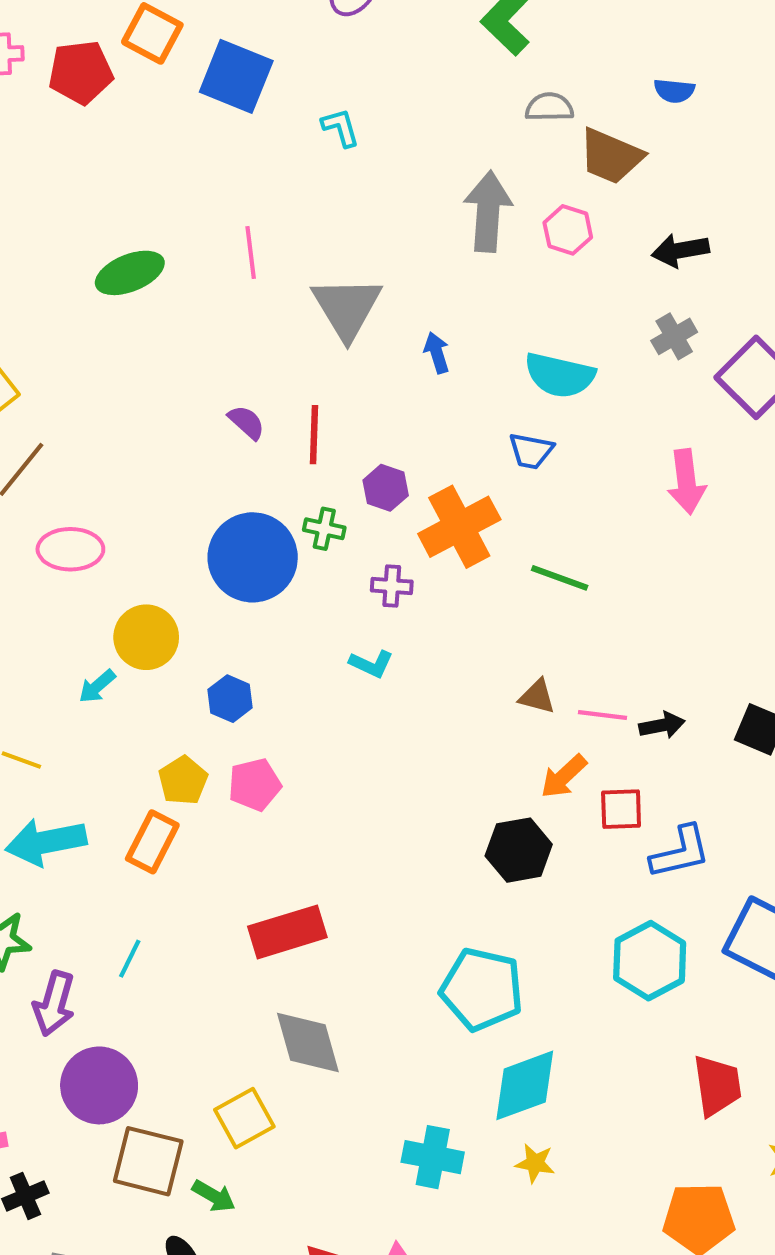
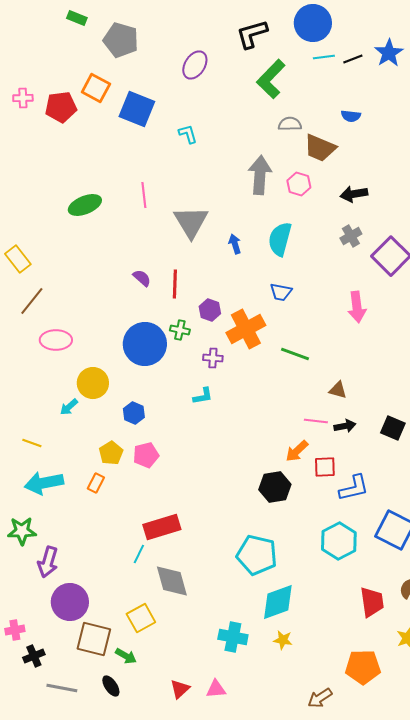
cyan semicircle: (560, 375) -> (280, 239), moved, turned 92
cyan L-shape: (371, 664) -> (203, 396), turned -35
brown triangle: (537, 697) -> (338, 390), moved
orange rectangle: (152, 842) -> (96, 483), size x0.7
cyan line: (130, 959) -> (139, 554), moved

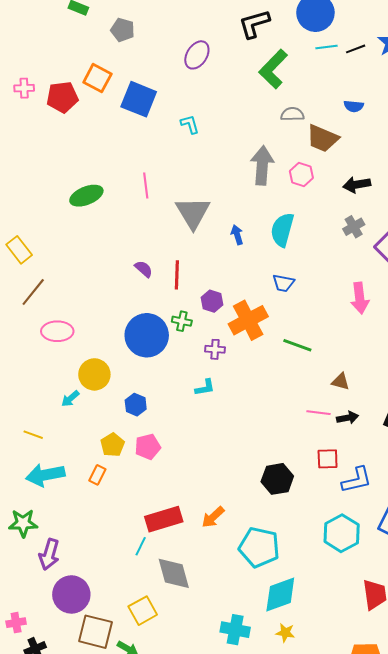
gray pentagon: (121, 40) -> (123, 30), size x0.7
orange arrow: (297, 451) -> (213, 517), moved

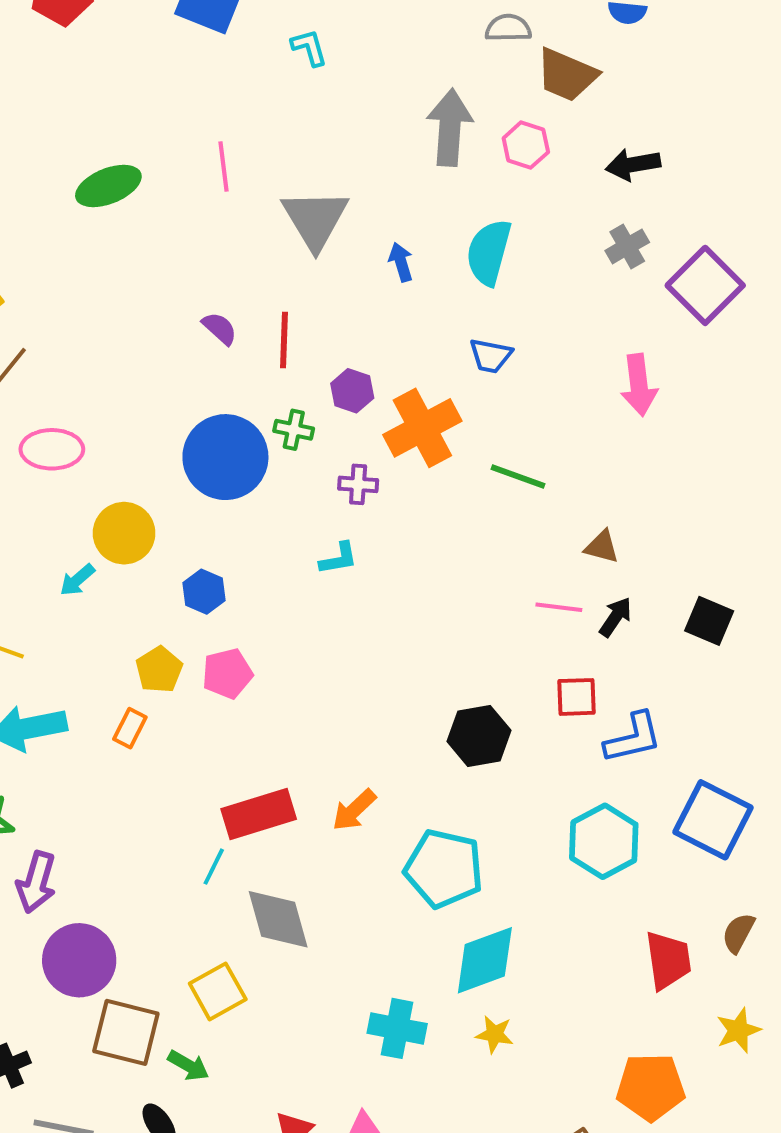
black arrow: (348, 418) -> (615, 617), turned -45

